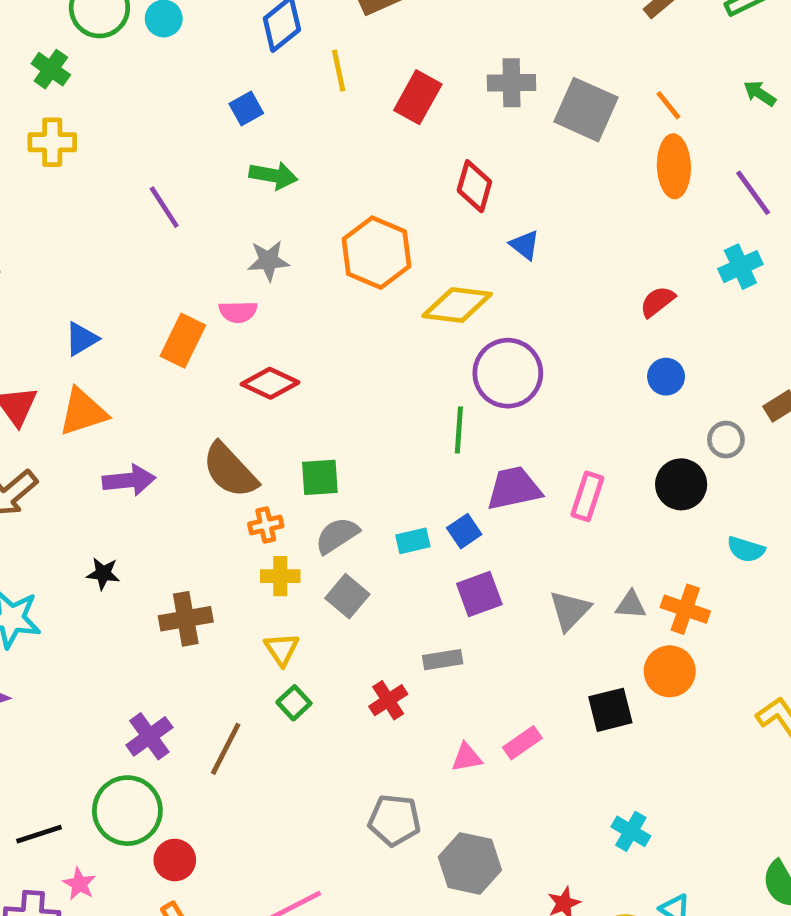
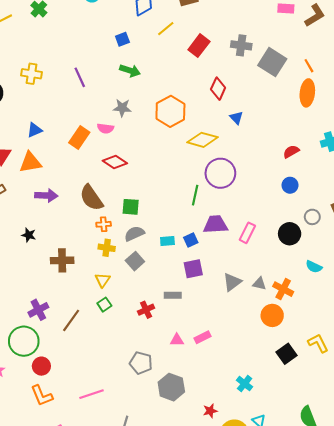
yellow line: (339, 71) -> (166, 29), turned 54
yellow cross: (52, 142) -> (32, 74), moved
black square: (610, 710) -> (286, 354), moved, turned -30

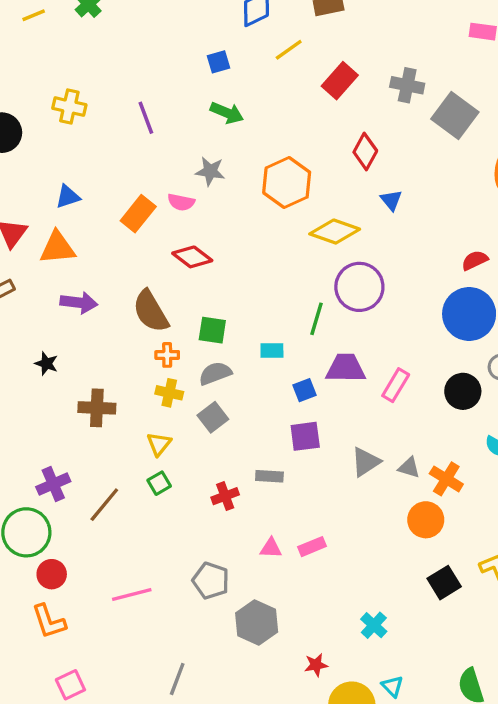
blue circle: (290, 185) -> (469, 314), size x2.0
cyan rectangle: (167, 241) -> (272, 351), moved
pink line: (91, 394) -> (132, 595), moved

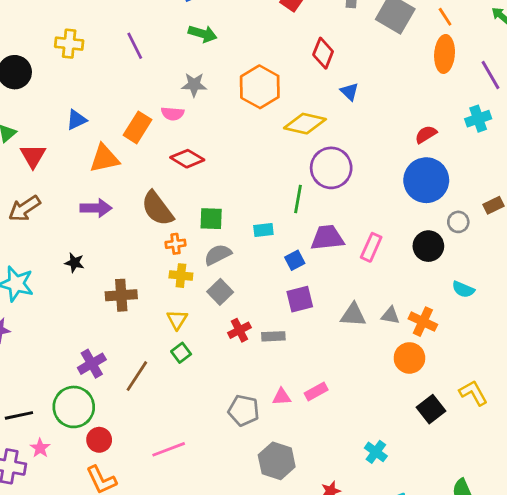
orange triangle: (57, 248) -> (104, 158), moved
gray triangle: (366, 462) -> (353, 315), turned 44
red cross: (225, 496) -> (239, 330), moved
gray pentagon: (211, 581) -> (244, 410), moved

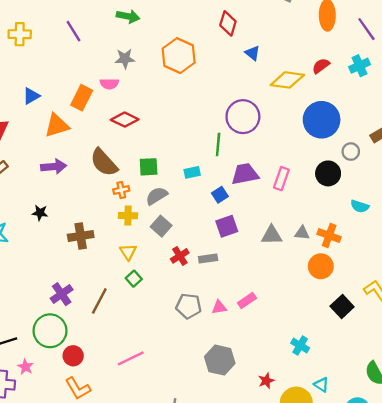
yellow diamond: (305, 124) -> (287, 80), moved
red semicircle: (426, 134) -> (321, 66), moved
gray pentagon: (244, 410) -> (189, 306), moved

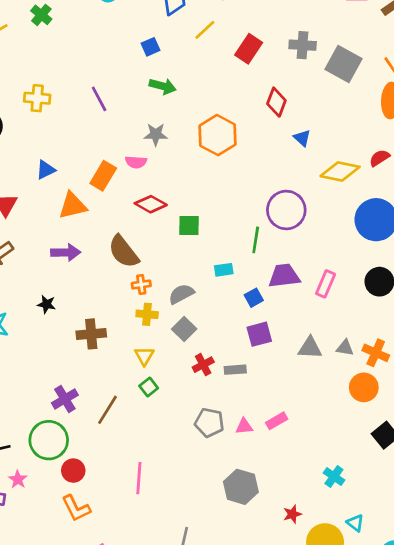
green square: (149, 167) -> (189, 226), moved
pink line: (131, 358) -> (139, 478), turned -64

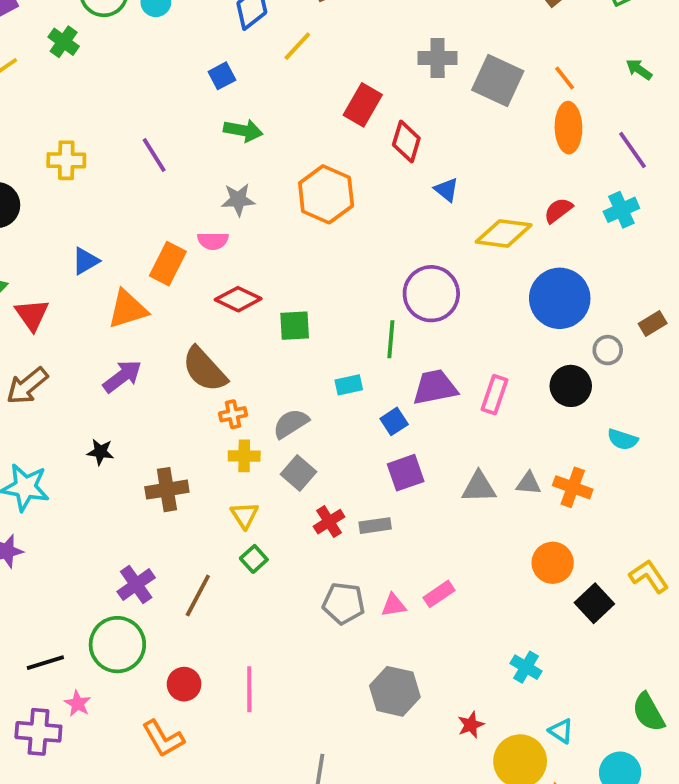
red rectangle: (249, 49) -> (363, 105), moved
purple arrow: (66, 252) -> (122, 376), turned -32
orange circle: (364, 387) -> (553, 563), moved
red circle: (73, 471) -> (184, 684), moved

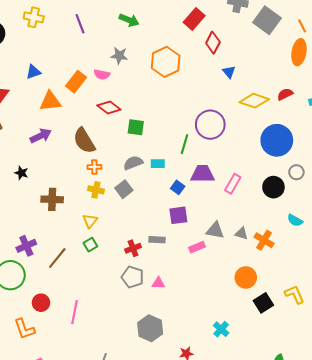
blue square: (394, 421) -> (178, 187), turned -32
gray semicircle: (291, 424) -> (133, 163), moved
gray square: (298, 473) -> (124, 189), moved
red cross: (329, 522) -> (133, 248), moved
pink rectangle: (439, 594) -> (197, 247), moved

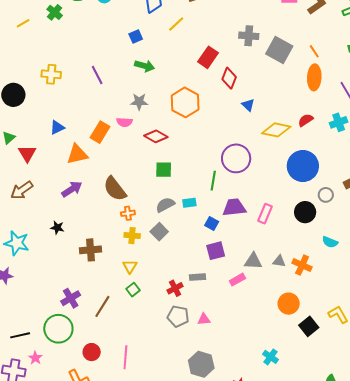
red diamond: (109, 108) -> (156, 136), moved

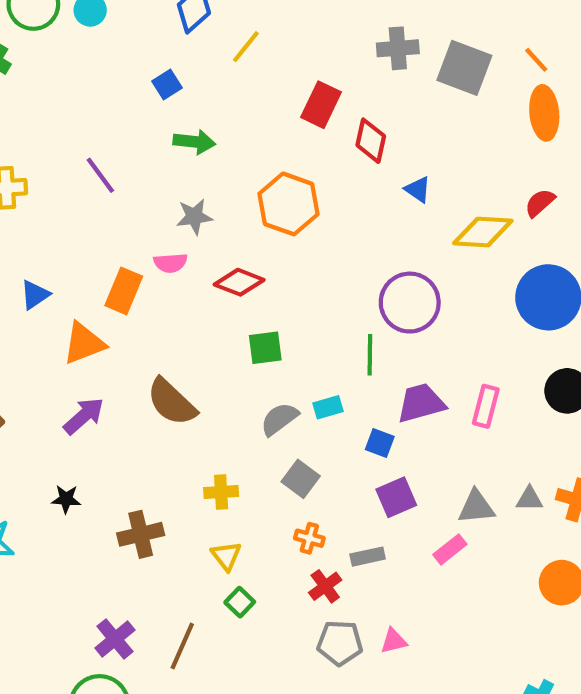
orange cross: (128, 213) -> (309, 538), moved, turned 32
gray square: (159, 232) -> (301, 479), moved

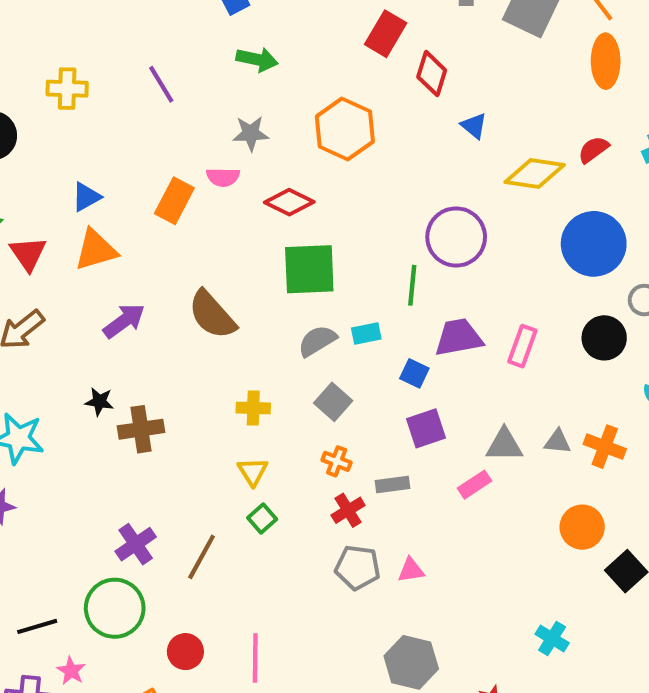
orange triangle: (84, 343) -> (96, 250), moved
green square: (265, 348) -> (309, 269), size x1.6
brown cross: (141, 534) -> (141, 429), moved

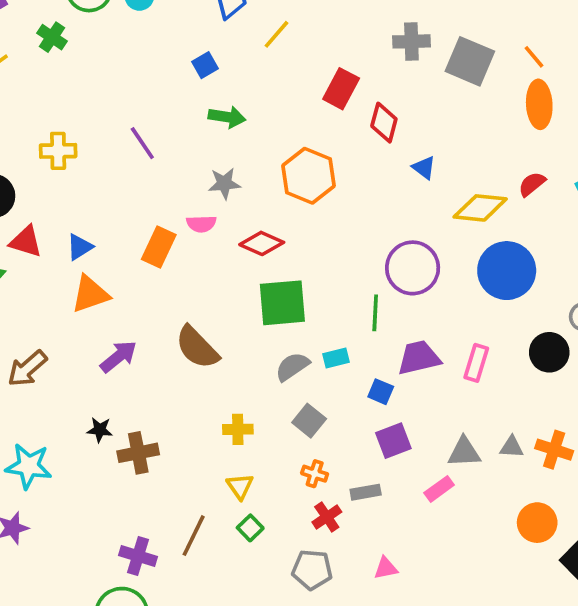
blue circle: (594, 244) -> (507, 271), moved
red triangle: (28, 254) -> (26, 242), moved, turned -36
purple cross: (136, 544) -> (138, 556), turned -36
brown line: (202, 557) -> (194, 536), moved
gray pentagon: (358, 567) -> (312, 570), moved

